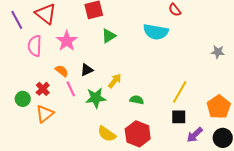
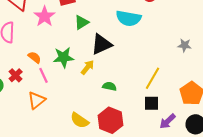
pink star: (67, 41) -> (45, 16), moved
gray star: (218, 52) -> (185, 45), moved
black triangle: (87, 70) -> (102, 44), moved, size x1.6
green star: (96, 98) -> (64, 57), moved
orange triangle: (45, 114) -> (37, 100), moved

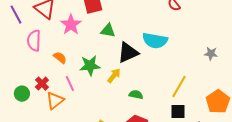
cyan semicircle: (129, 18) -> (155, 41), moved
green triangle: (82, 22) -> (108, 31), turned 42
orange semicircle: (35, 57) -> (60, 58), moved
orange triangle: (37, 100) -> (55, 101), moved

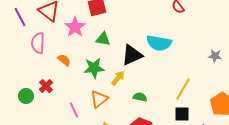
green triangle: (108, 31) -> (103, 39), moved
pink line: (70, 84) -> (74, 110), moved
orange triangle: (55, 101) -> (99, 99), moved

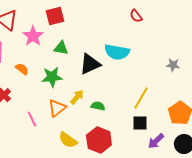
yellow arrow: (118, 78) -> (77, 97), moved

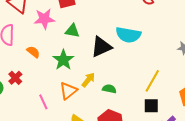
pink star: (33, 36) -> (44, 19), turned 30
green star: (52, 77) -> (63, 60), turned -30

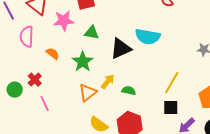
pink line: (43, 102) -> (45, 104), moved

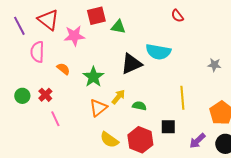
green triangle: (92, 33) -> (118, 27), moved
yellow line: (172, 83) -> (182, 98), turned -35
green circle: (15, 90) -> (22, 96), moved
black square: (171, 108) -> (168, 127), moved

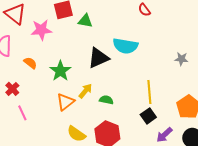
black square: (168, 127) -> (148, 116), moved, turned -35

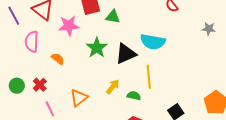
gray star: (181, 59) -> (209, 29), moved
green star: (60, 71) -> (97, 48), moved
yellow line: (149, 92) -> (149, 77), moved
orange triangle: (65, 102) -> (79, 98), moved

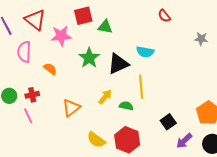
cyan semicircle: (153, 42) -> (145, 52), size x0.7
red cross: (40, 85) -> (32, 95), turned 32
pink line: (50, 109) -> (28, 116), moved

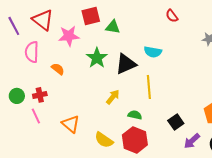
green semicircle: (126, 106) -> (135, 115), moved
orange triangle: (71, 108) -> (71, 124), moved, turned -42

